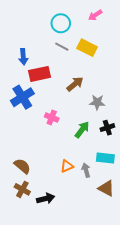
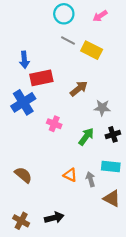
cyan circle: (61, 23) -> (64, 14), moved
gray line: (62, 47) -> (68, 41), moved
orange triangle: (67, 166) -> (70, 175), turned 48
brown cross: (22, 189) -> (21, 221), moved
black arrow: (46, 199) -> (54, 218), moved

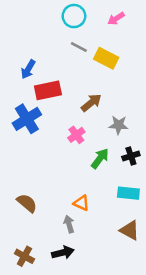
blue arrow: (24, 60) -> (28, 69), turned 35
pink cross: (54, 124) -> (76, 135), moved, turned 32
gray arrow: (90, 179) -> (69, 224), moved

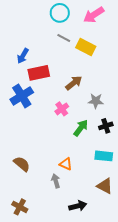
pink arrow: (116, 19) -> (94, 15), size x1.5
black arrow: (63, 253) -> (78, 206), moved

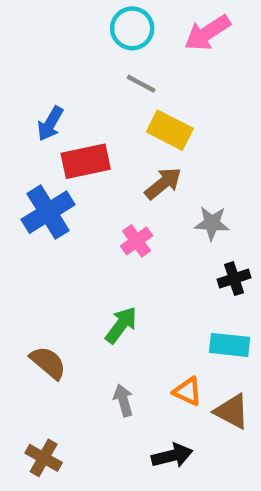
yellow rectangle: (86, 47) -> (170, 130), moved
green arrow: (81, 128) -> (121, 325), moved
orange triangle: (66, 164) -> (188, 391), moved

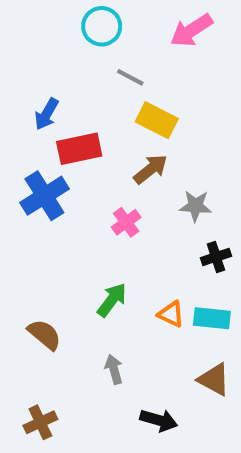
cyan circle: (132, 28) -> (102, 26), moved
orange triangle: (188, 391) -> (171, 314), moved
black arrow: (172, 456) -> (159, 420), turned 30
brown cross: (44, 458) -> (40, 422), turned 36

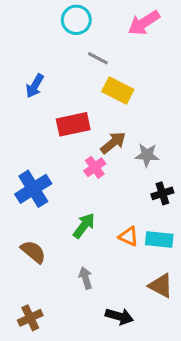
red rectangle: (79, 149) -> (73, 124), moved
brown arrow: (151, 169) -> (113, 143), moved
blue cross: (44, 196) -> (33, 189), moved

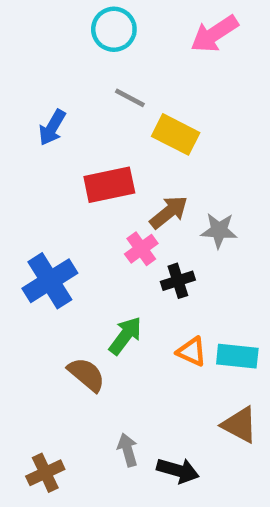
gray line: (98, 58) -> (130, 98), moved
black cross: (162, 193) -> (178, 281), moved
brown semicircle: (33, 252) -> (86, 374), moved
gray arrow: (86, 278) -> (128, 450), moved

